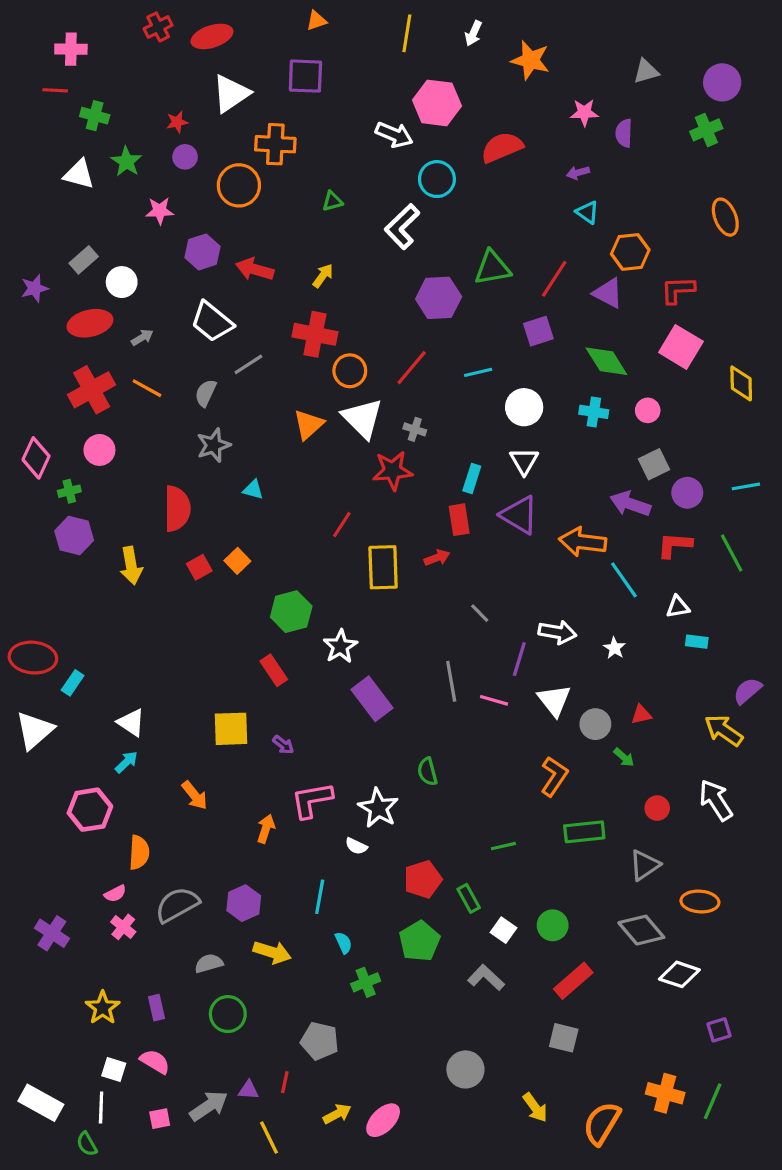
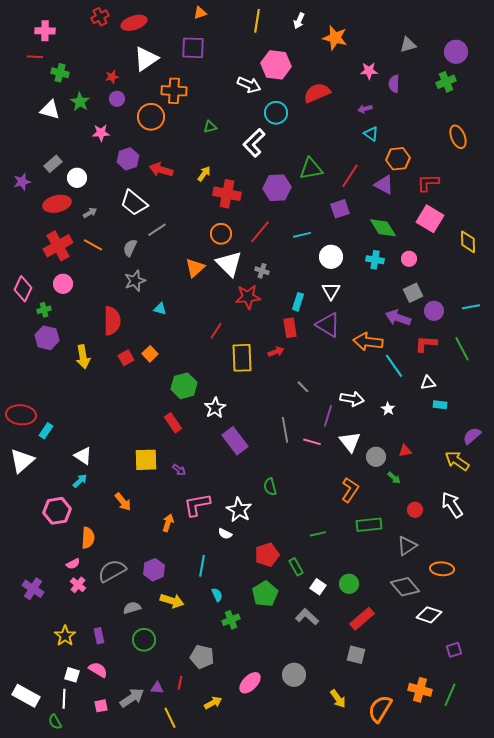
red cross: (315, 334) -> (227, 194), moved
pink ellipse: (383, 1120) -> (250, 683), moved

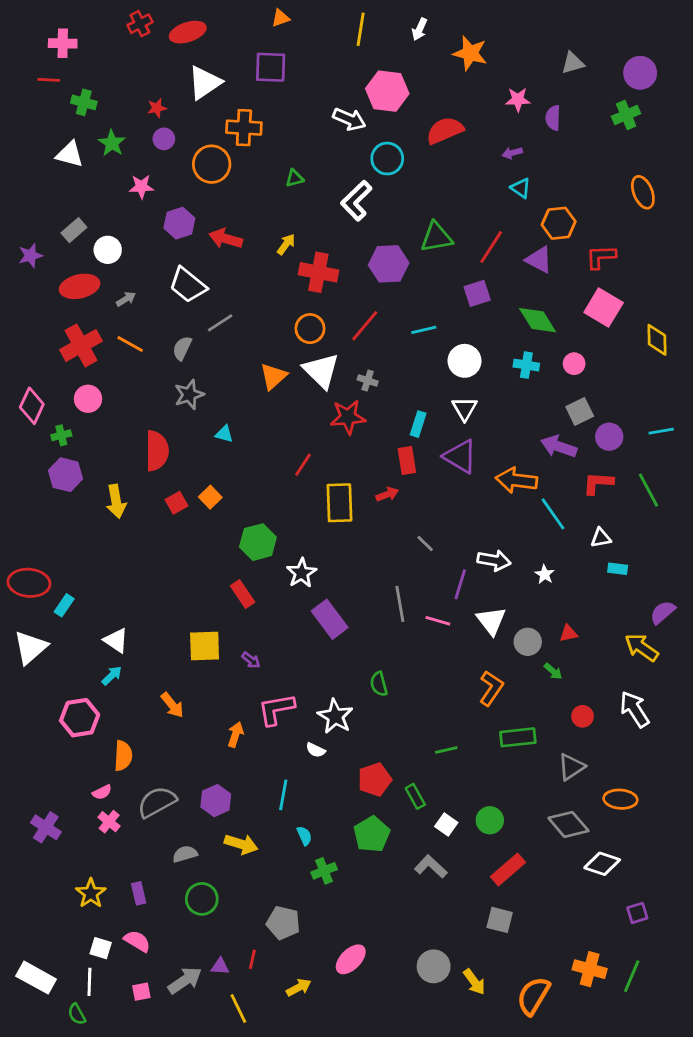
gray circle: (294, 675) -> (434, 966), moved

